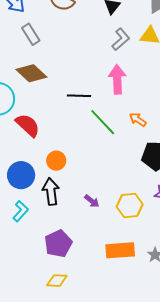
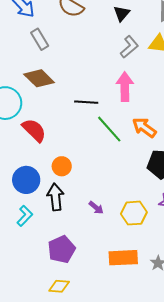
orange arrow: (138, 120) -> (144, 127), size x1.4

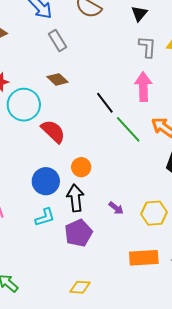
gray L-shape: (129, 47) -> (147, 47), turned -45
brown diamond: (39, 78) -> (57, 79), size x0.7
black line: (86, 102) -> (105, 103), turned 50
cyan L-shape: (25, 216) -> (45, 217), turned 30
purple pentagon: (62, 249) -> (78, 233), moved

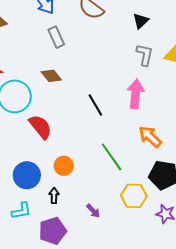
green line: (128, 129) -> (112, 157), moved
black arrow: (75, 198) -> (54, 196), size x0.6
yellow hexagon: (154, 213) -> (134, 196), moved

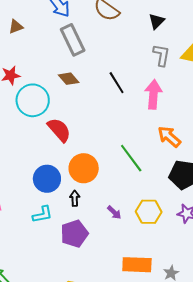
gray rectangle: (56, 37) -> (73, 40), size x1.4
black line: (95, 105) -> (117, 83), moved
orange circle: (64, 166) -> (84, 168), size x1.5
yellow hexagon: (134, 196) -> (149, 212), moved

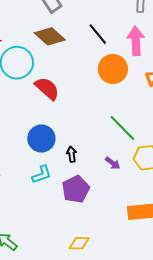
brown diamond: (69, 79) -> (50, 36), size x1.4
green line: (131, 158) -> (122, 128), moved
orange circle: (84, 168) -> (113, 69), moved

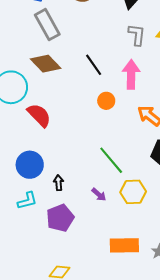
orange circle: (113, 69) -> (106, 101), size x0.6

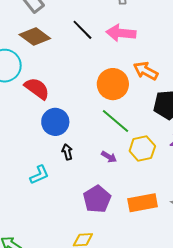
pink arrow: (131, 74) -> (121, 33), turned -76
orange circle: (106, 101) -> (113, 84), moved, size x1.8
blue circle: (30, 165) -> (55, 122), moved
purple pentagon: (60, 218) -> (97, 199), moved

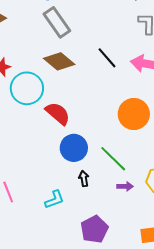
green line: (115, 121) -> (113, 159), moved
purple arrow: (109, 157) -> (125, 186), turned -35
purple pentagon: (97, 199) -> (94, 229), moved

